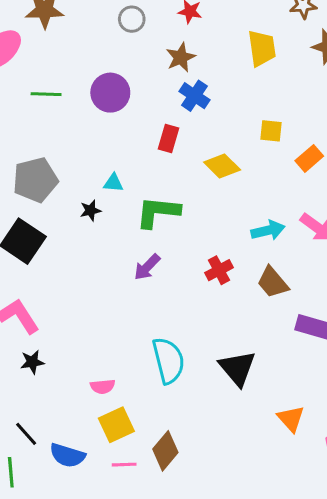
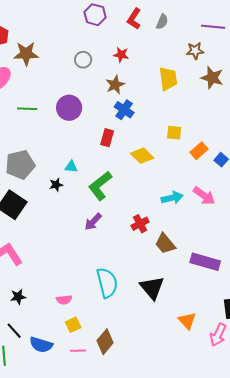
green L-shape: (158, 212) -> (100, 186), turned -44
brown trapezoid: (273, 282) -> (165, 244), moved
black star: (32, 362) -> (18, 297), moved
yellow square: (116, 425) -> (73, 325), size x0.7

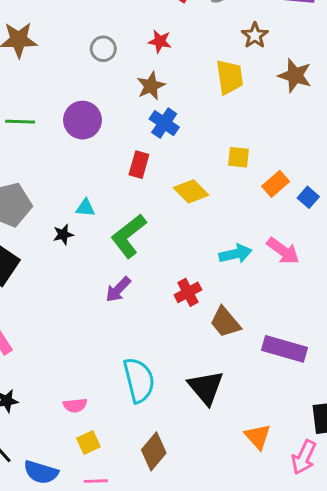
brown star: (195, 51) -> (255, 35), moved, turned -30
brown diamond: (105, 342) -> (154, 451), moved

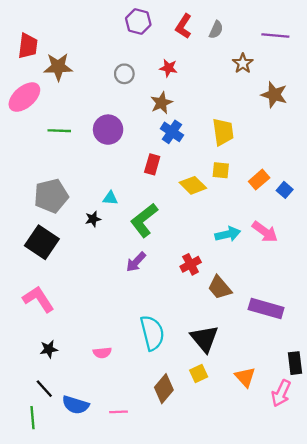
yellow trapezoid: (230, 77) -> (223, 132), moved
yellow square: (238, 157) -> (221, 170), moved
yellow square: (88, 442) -> (199, 374), moved

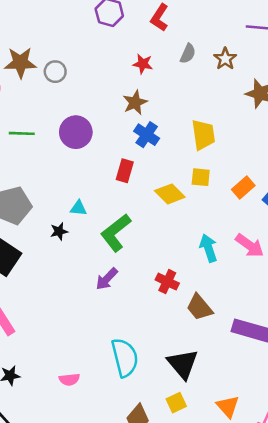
gray semicircle: (216, 30) -> (188, 54), moved
gray circle: (124, 74) -> (55, 72), moved
cyan arrow: (228, 234) -> (208, 248), turned -95
red cross: (191, 264) -> (167, 282), turned -36

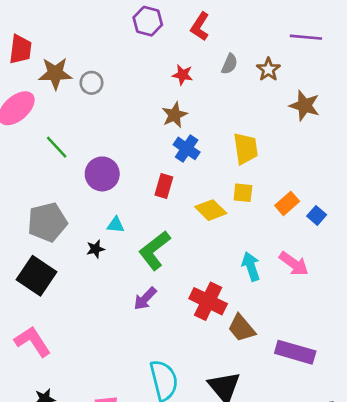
purple circle: (76, 132) -> (102, 174), moved
green line: (22, 133) -> (57, 147), turned 45
red cross: (167, 282) -> (208, 301), size x1.5

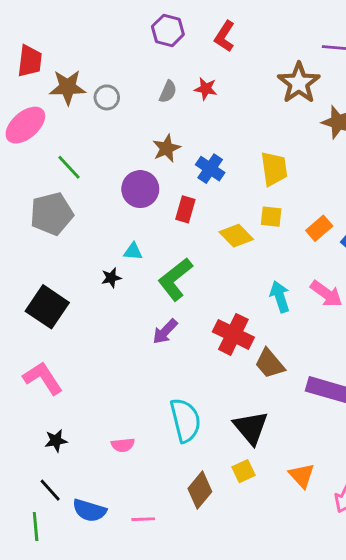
gray semicircle: (230, 64) -> (168, 92), moved
brown star: (268, 69) -> (299, 83), size x1.6
brown star: (175, 115) -> (166, 148), moved
purple circle: (102, 174) -> (140, 189), moved
gray pentagon: (47, 222) -> (52, 214), moved

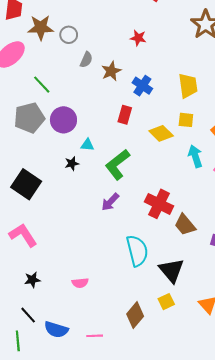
red star: (206, 89) -> (138, 38), moved
gray semicircle: (168, 92) -> (86, 60), moved
purple circle: (140, 189) -> (63, 120), moved
cyan arrow: (280, 297) -> (195, 156), moved
cyan semicircle: (185, 420) -> (137, 251), moved

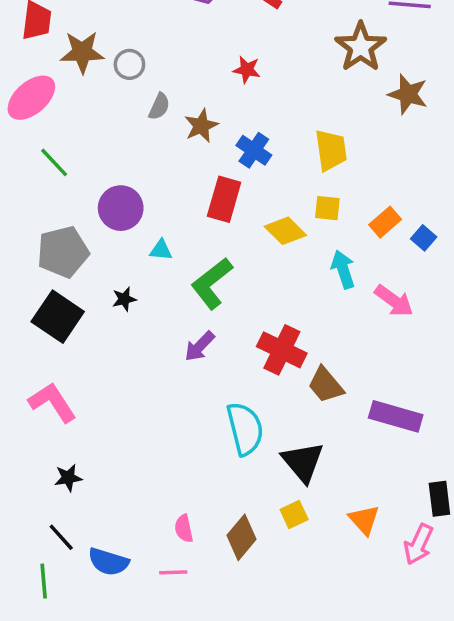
green line: (42, 85) -> (54, 162), moved
red rectangle: (125, 115) -> (224, 199), size x1.4
gray pentagon: (29, 118) -> (63, 252), moved
black star: (72, 163) -> (124, 299), moved
pink semicircle: (80, 283) -> (184, 529), moved, turned 84

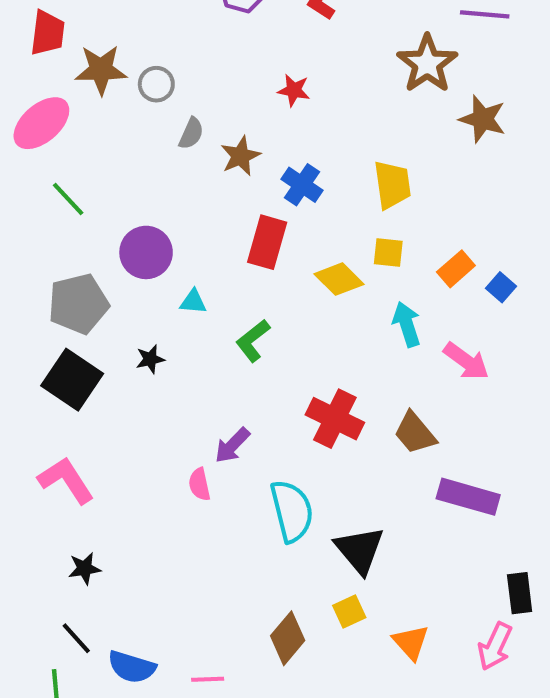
green L-shape: (212, 283) -> (253, 341), size x0.7
purple arrow: (200, 346) -> (232, 445), moved
brown trapezoid: (326, 385) -> (415, 433), moved
orange triangle: (364, 520) -> (411, 642), moved
pink semicircle: (184, 529) -> (199, 484), moved

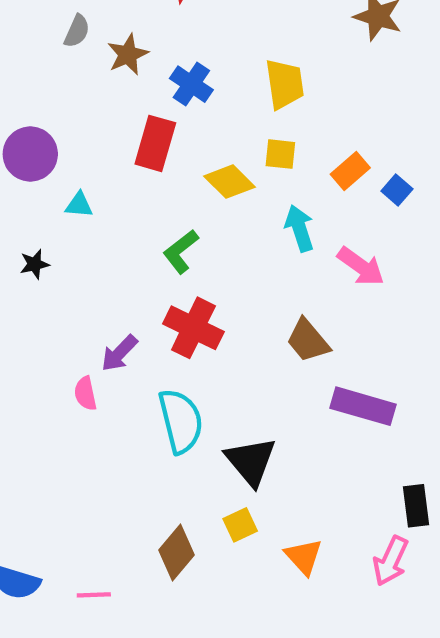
green L-shape: (253, 341) -> (181, 252), moved
red cross: (335, 419) -> (193, 328), moved

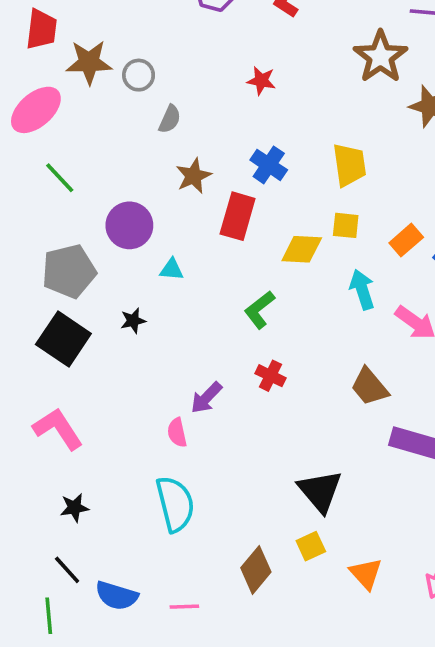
brown star: (128, 54) -> (194, 176), moved
yellow diamond: (229, 182) -> (302, 249), turned -42
red cross: (193, 328) -> (271, 376), size x0.6
cyan semicircle: (181, 421) -> (175, 504), moved

